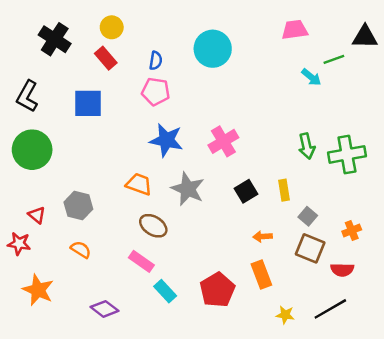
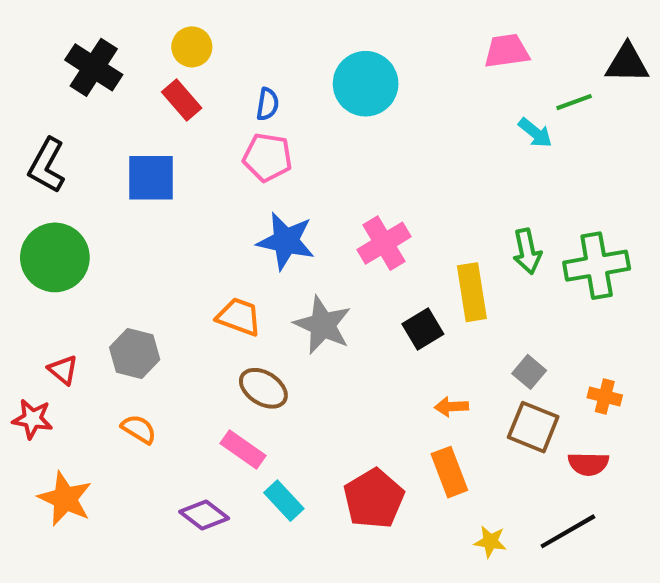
yellow rectangle: (284, 190) -> (472, 292), moved, size x1.5
orange cross: (352, 231) -> (605, 396), turned 36
purple diamond: (105, 309) -> (204, 515), moved

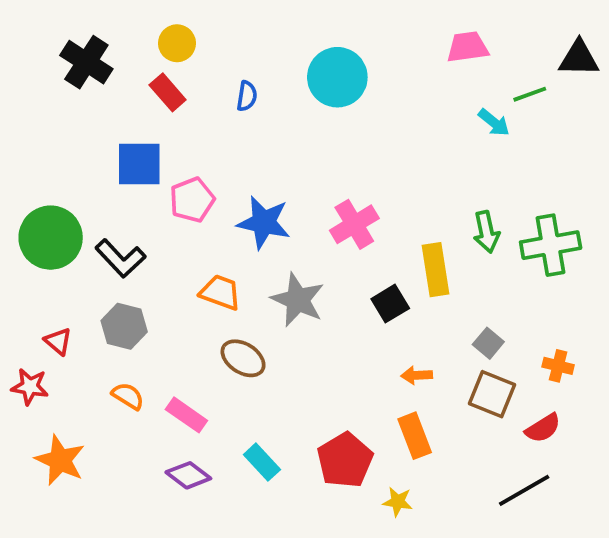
pink pentagon: (267, 157) -> (192, 200), moved, turned -30
black L-shape: (47, 165) -> (120, 258), moved, turned -72
pink rectangle: (243, 450) -> (186, 415), moved
red semicircle: (588, 464) -> (543, 428), turned -33
yellow star: (490, 542) -> (398, 502), moved

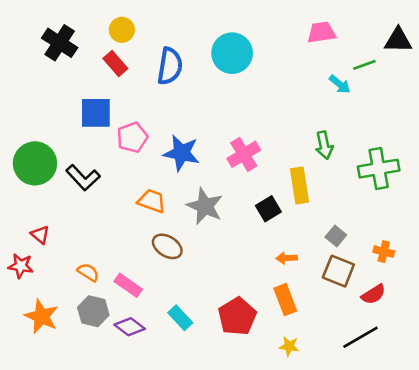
blue semicircle: (247, 96) -> (170, 66), size x1.8
green arrow: (486, 232) -> (324, 145), moved
gray hexagon: (124, 326) -> (93, 311), moved
yellow star: (398, 502) -> (289, 346), moved

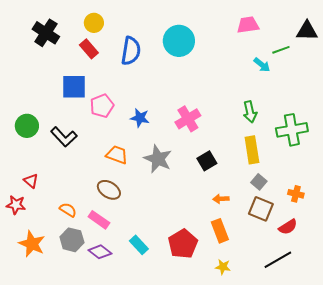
blue star: (182, 153) -> (140, 118), size x0.7
green circle: (35, 163) -> (27, 126), size x0.7
yellow rectangle: (300, 185) -> (252, 150), moved
brown ellipse: (167, 246) -> (109, 190), moved

